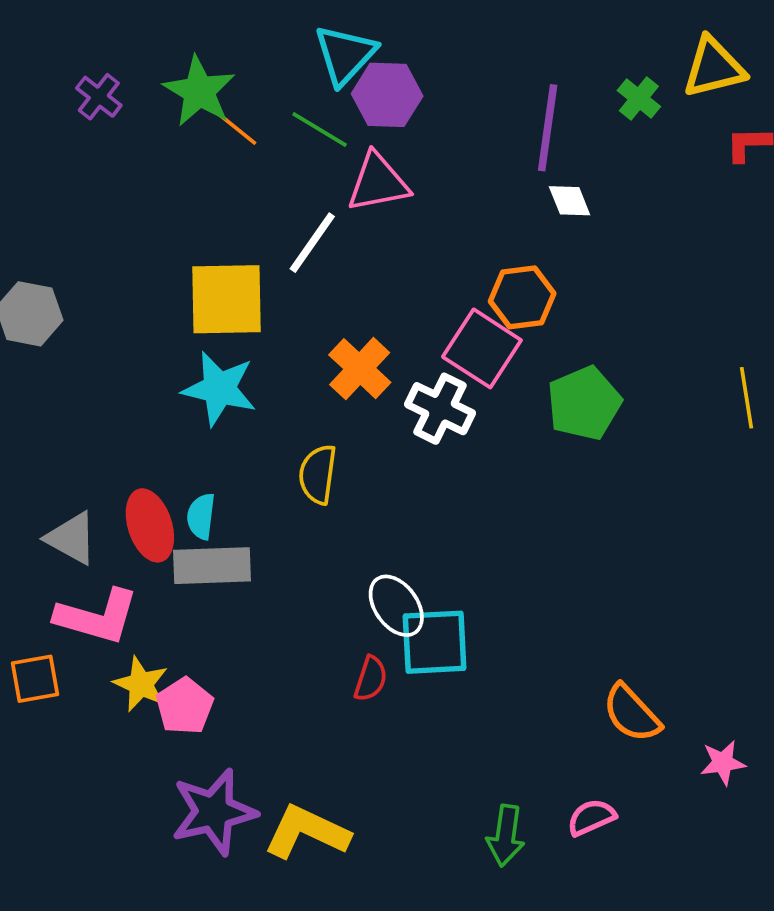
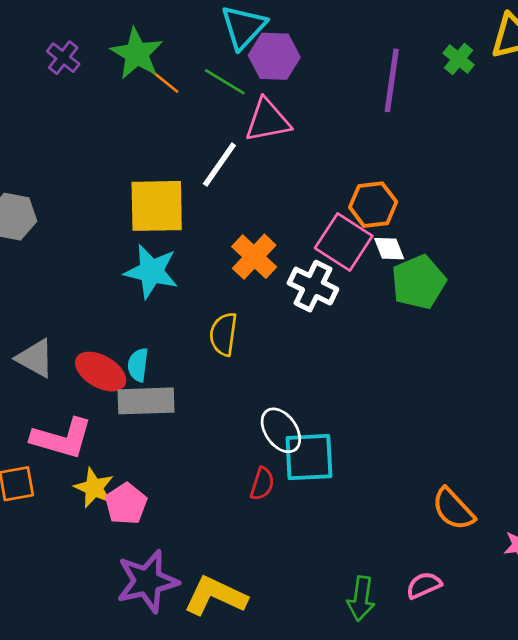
white diamond: (570, 201) -> (389, 249), moved
red ellipse: (150, 525) -> (101, 372), turned -42
gray triangle: (71, 538) -> (35, 358), moved

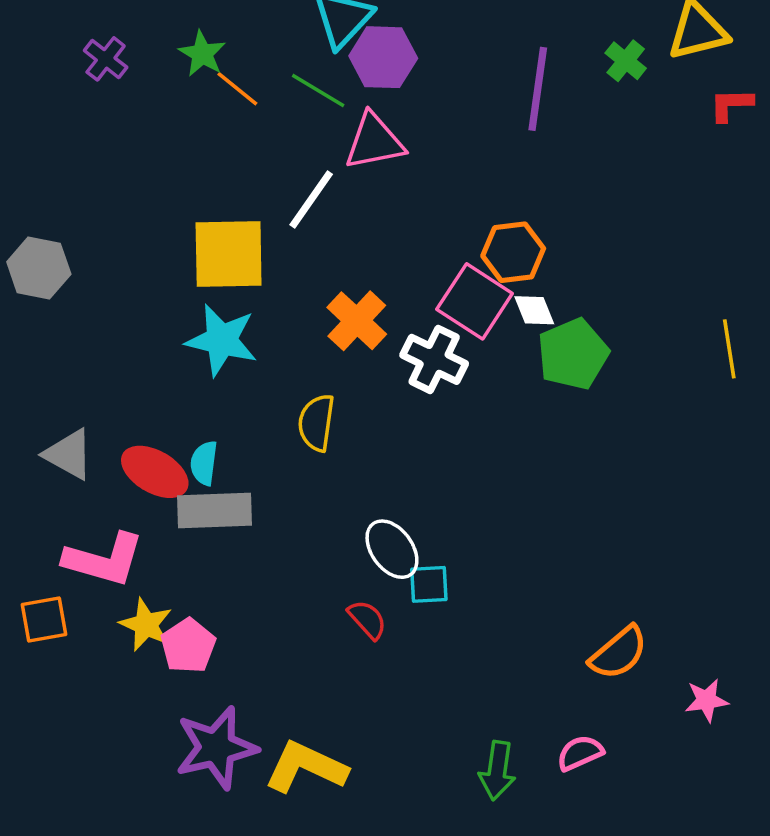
green star: (137, 54) -> (202, 54), size x0.7
cyan square: (309, 457) -> (429, 584), size x0.6
red semicircle: (262, 484) -> (367, 619), turned -60
orange semicircle: (453, 509) -> (619, 653), turned -87

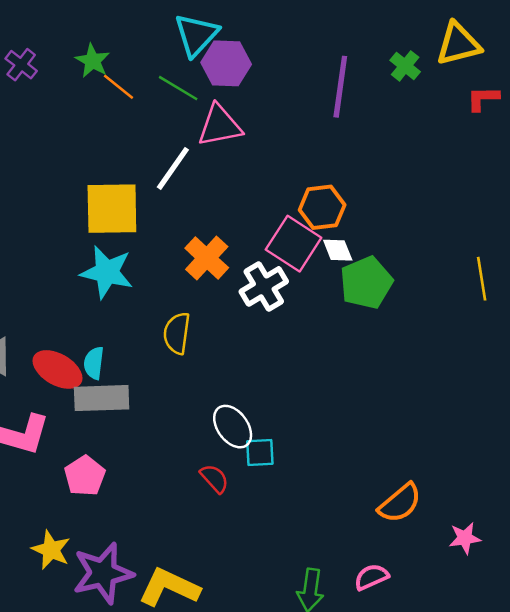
white cross: (434, 359) -> (264, 286), turned 33
yellow star: (146, 625) -> (51, 550), moved
pink pentagon: (188, 646) -> (85, 476), moved

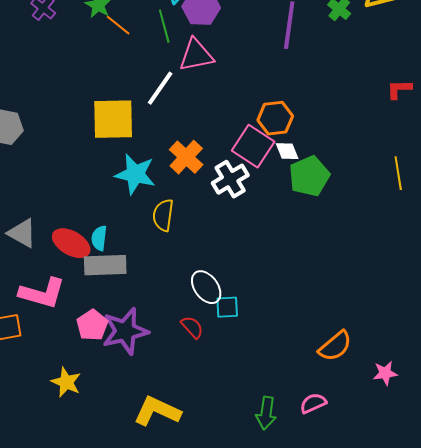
green line: (178, 88) -> (164, 26), turned 44
red L-shape: (483, 98) -> (399, 89), moved
cyan star: (107, 272) -> (135, 174), moved
purple star: (103, 573) -> (125, 331), moved

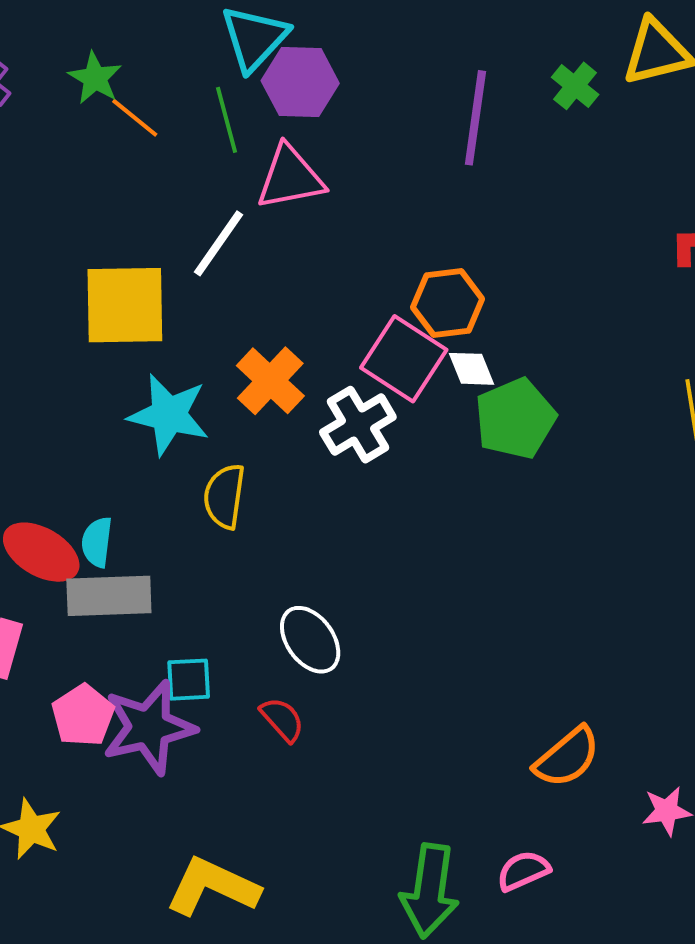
cyan square: (227, 307) -> (189, 680), moved
green arrow: (266, 413) -> (430, 891), size x1.4

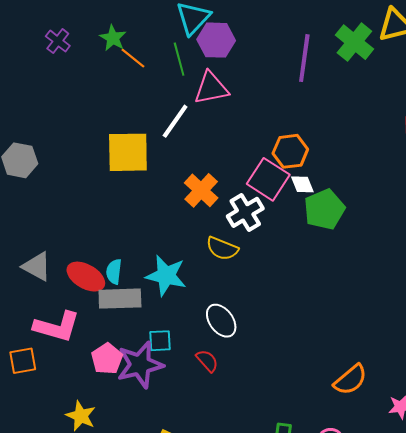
green cross: (575, 86) -> (354, 42), size x1.6
cyan star: (169, 415) -> (166, 276), moved
yellow semicircle: (224, 496) -> (222, 248), moved, turned -76

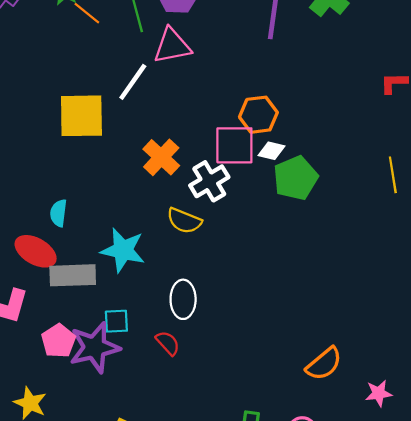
pink square: (268, 179) -> (234, 145), turned -33
white diamond: (302, 184) -> (272, 151), turned -55
cyan semicircle: (114, 272) -> (59, 213), moved
white ellipse: (221, 321) -> (183, 299), turned 36

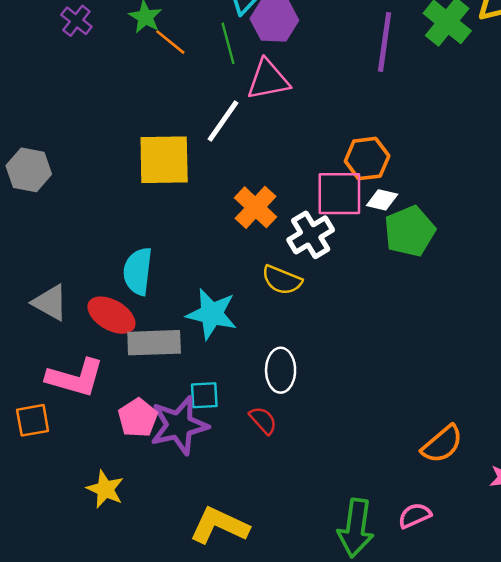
cyan semicircle: (59, 213) -> (138, 271), size x1.5

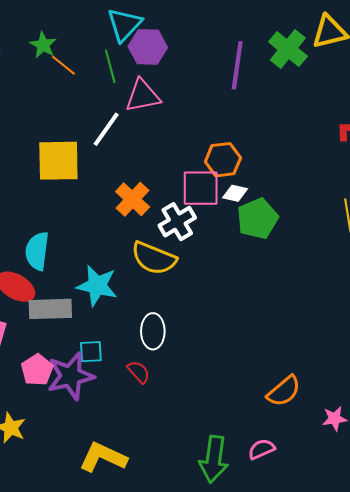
yellow semicircle: (282, 280) -> (154, 258), size x1.4

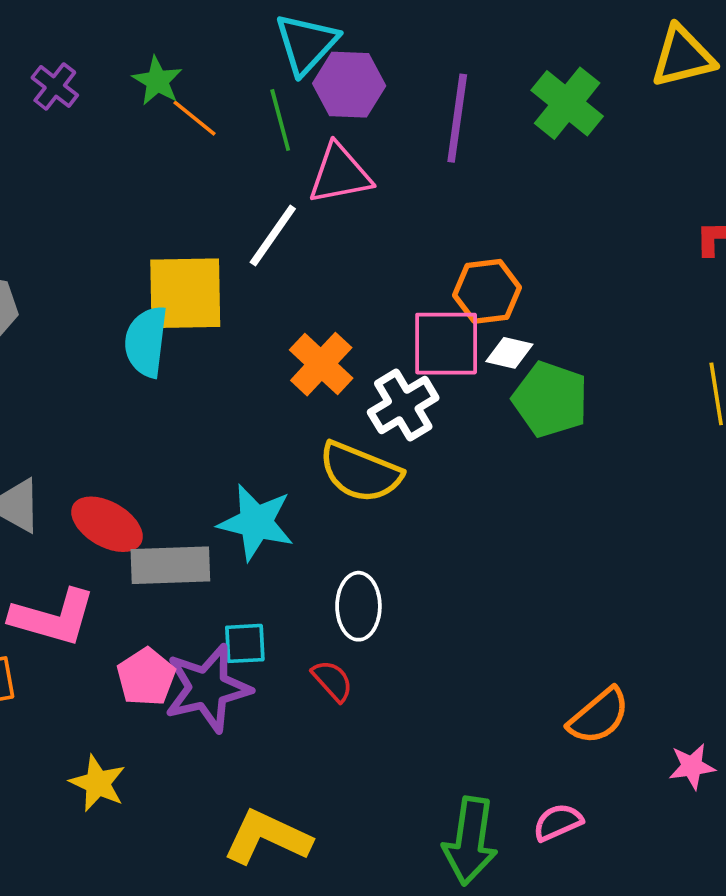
green cross: (288, 49) -> (567, 103), moved
purple line: (237, 65) -> (457, 118), moved
green pentagon: (257, 219) -> (550, 399), turned -30
cyan semicircle: (37, 251) -> (146, 342), moved

